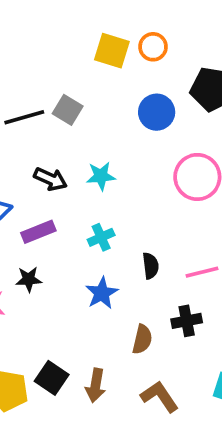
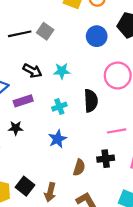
black semicircle: (151, 266) -> (91, 101), moved, size x1.5

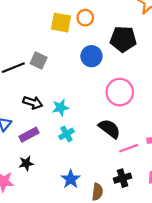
cyan star: (62, 71) -> (60, 108), moved
black semicircle: (91, 101) -> (109, 129), moved, turned -40
blue star: (58, 139) -> (71, 179), moved

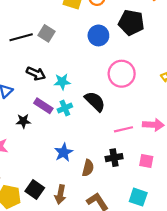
black semicircle: (109, 129) -> (95, 101), moved
purple rectangle: (29, 135) -> (43, 106), moved, turned 54
black star: (26, 163) -> (23, 121), moved

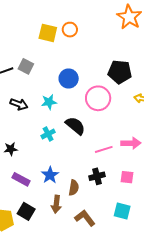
black pentagon: (131, 23) -> (120, 72), moved
blue circle: (98, 35) -> (69, 78), moved
cyan star: (62, 82) -> (49, 102), moved
purple rectangle: (43, 106) -> (21, 179), moved
brown arrow: (60, 194) -> (56, 204), moved

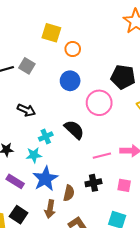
orange circle: (70, 30) -> (73, 49), moved
cyan star: (49, 102) -> (34, 155), moved
black arrow: (19, 104) -> (26, 110), moved
blue star: (50, 175) -> (45, 179), size x1.4

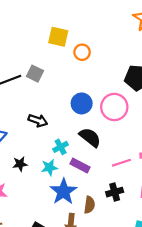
blue circle: (70, 81) -> (82, 103), moved
purple rectangle: (15, 181) -> (80, 166), moved

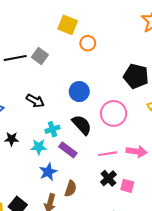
pink circle: (114, 107) -> (114, 113), moved
blue star: (63, 192) -> (48, 172), size x0.7
black cross: (115, 192) -> (108, 178), moved, turned -35

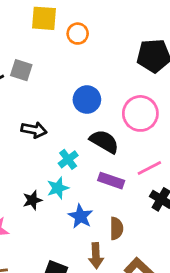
black star: (12, 139) -> (32, 200), moved
purple rectangle: (68, 150) -> (111, 181), moved

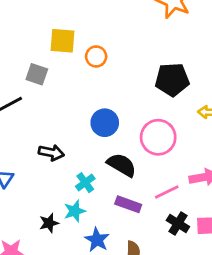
gray square: (21, 70) -> (37, 74), moved

